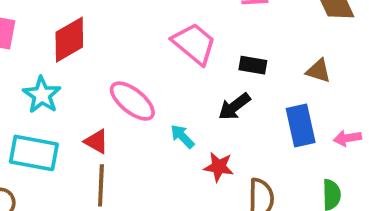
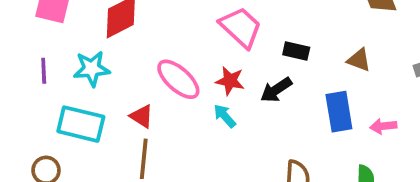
cyan star: (42, 95) -> (92, 69), turned 30
red star: (219, 167) -> (230, 81), moved

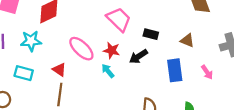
cyan rectangle: (81, 124) -> (24, 73), size x0.7
pink arrow: (383, 126) -> (207, 72), moved, turned -120

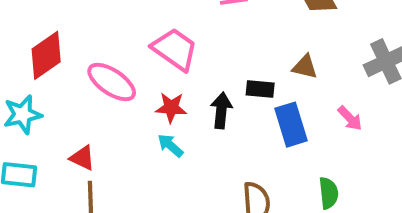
black rectangle: (151, 34) -> (260, 89), moved
pink ellipse: (81, 49) -> (112, 82), moved
black arrow: (138, 56) -> (221, 110), turned 138

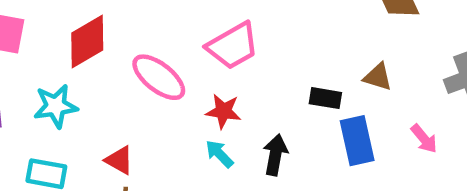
pink trapezoid: (175, 49) -> (233, 46), turned 111
black arrow: (221, 110) -> (275, 155), moved

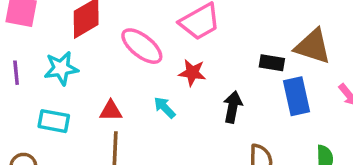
brown triangle: (378, 77) -> (313, 46), size x1.6
cyan arrow: (219, 154) -> (165, 107), moved
red triangle: (119, 160) -> (111, 111), turned -30

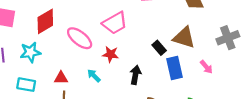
black rectangle: (272, 63) -> (159, 48), turned 40

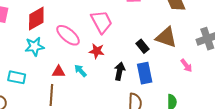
pink trapezoid: (115, 23) -> (102, 22), turned -90
cyan star: (30, 52) -> (34, 47), moved
blue rectangle: (174, 68) -> (145, 73), moved
red triangle: (61, 78) -> (58, 72), moved

